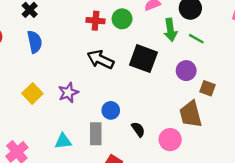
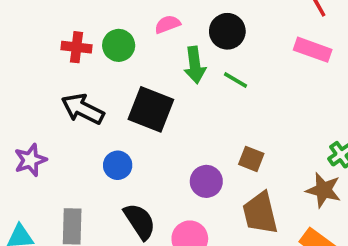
purple circle: (186, 71) -> (206, 181), moved
blue circle: (111, 110) -> (118, 165), moved
brown trapezoid: (191, 114) -> (260, 213), moved
black semicircle: (138, 129) -> (140, 221), size x1.5

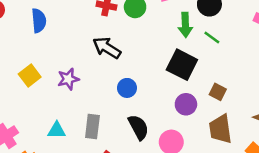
black square: (151, 109) -> (182, 65), moved

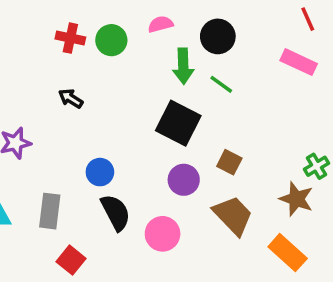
black arrow: (107, 48) -> (71, 98), size x0.6
blue circle: (127, 88) -> (100, 172), moved
brown trapezoid: (220, 129) -> (233, 215), turned 144

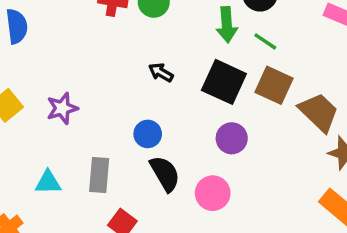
black arrow: (71, 98) -> (161, 72), moved
brown square: (229, 162) -> (274, 85), moved, size x1.5
brown trapezoid: (233, 215) -> (319, 112), moved

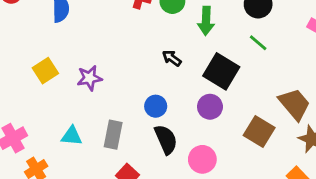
green arrow: (227, 25) -> (206, 21), moved
brown square: (274, 85) -> (259, 131), moved
purple circle: (232, 138) -> (210, 107), moved

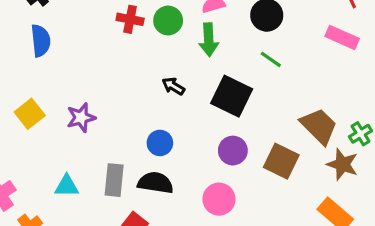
purple circle: (210, 107) -> (233, 151), moved
black semicircle: (166, 139) -> (155, 183), moved, turned -52

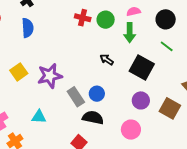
purple star: (81, 118) -> (50, 76), size x1.4
gray rectangle: (114, 180) -> (76, 97), moved, turned -42

